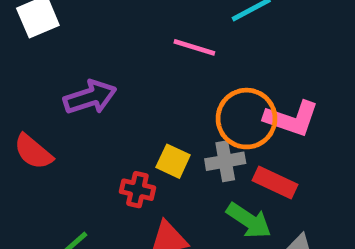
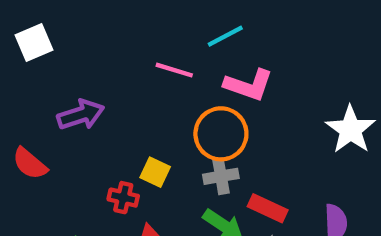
pink L-shape: (292, 119) -> (249, 85), moved
gray cross: (225, 161) -> (221, 176), moved
red rectangle: (275, 183) -> (268, 208), moved

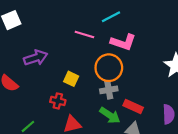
yellow square: (155, 172) -> (71, 79), moved

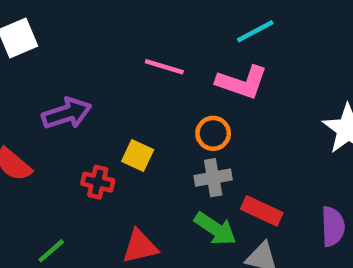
cyan line: (111, 17) -> (255, 31), moved
orange circle: (109, 68) -> (213, 133), size x0.6
red cross: (58, 101) -> (98, 182), moved

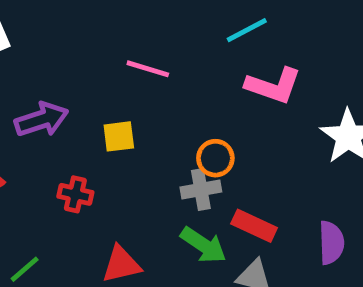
pink L-shape: (242, 82) -> (273, 86), moved
orange circle: (213, 133) -> (215, 158), moved
yellow square: (138, 155) -> (119, 136), moved, turned -32

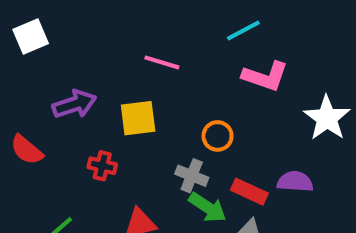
yellow square: (119, 136) -> (138, 118), size x1.4
gray cross: (201, 190) -> (192, 176), moved, turned 32
purple semicircle: (331, 243) -> (295, 182), moved, turned -84

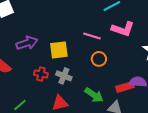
pink line: (162, 62) -> (92, 36), moved
gray cross: (192, 176) -> (64, 76), moved
red rectangle: (249, 192) -> (125, 87), moved, turned -42

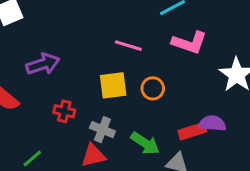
pink line: (92, 36) -> (128, 46), moved
yellow square: (59, 50) -> (113, 85), moved
gray cross: (64, 76) -> (102, 130), moved

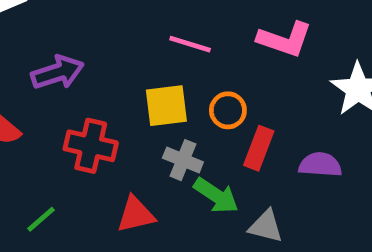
red cross: (64, 111) -> (91, 146), size x1.5
gray cross: (102, 130) -> (183, 160), moved
red rectangle: (192, 131) -> (259, 148), moved, turned -52

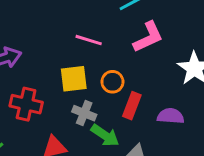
pink L-shape: (285, 39) -> (148, 37), turned -44

